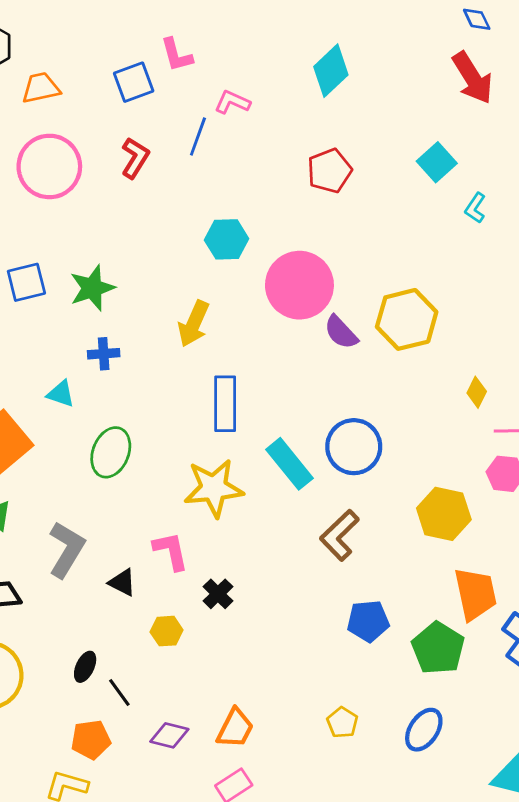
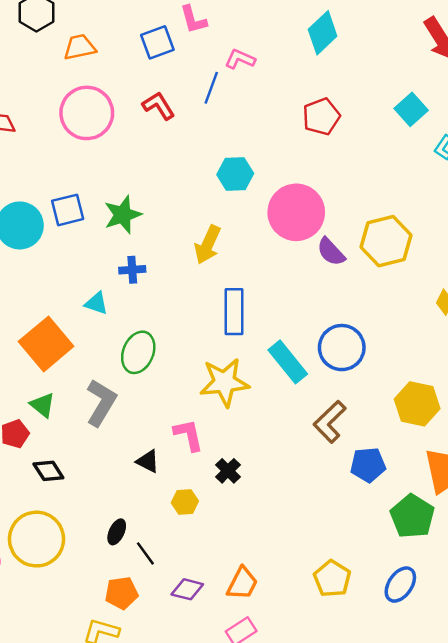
red L-shape: (135, 158) -> (159, 106), turned -64
gray L-shape: (66, 550) -> (101, 403), moved
blue pentagon: (368, 621) -> (368, 465), moved
yellow pentagon: (342, 723) -> (332, 579), size x1.4

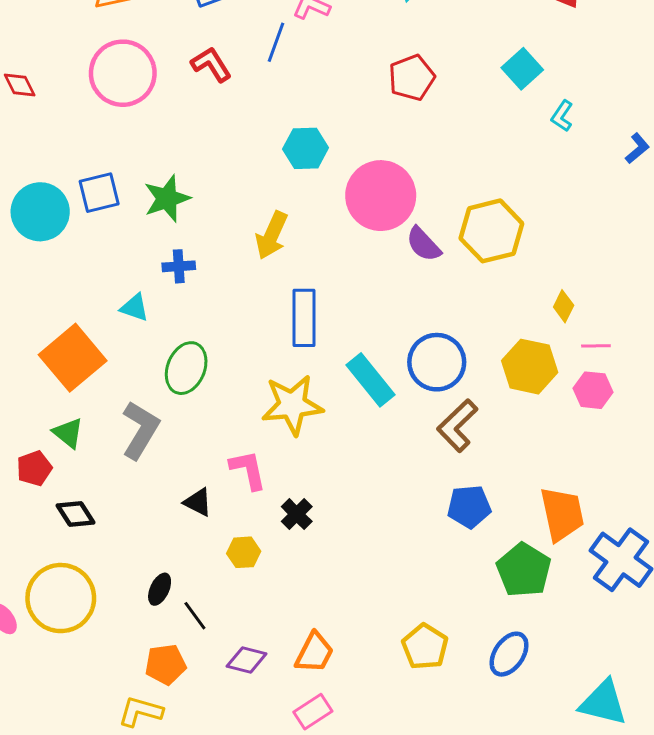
yellow hexagon: (417, 404) -> (530, 367), moved
brown L-shape: (330, 422) -> (457, 426), moved

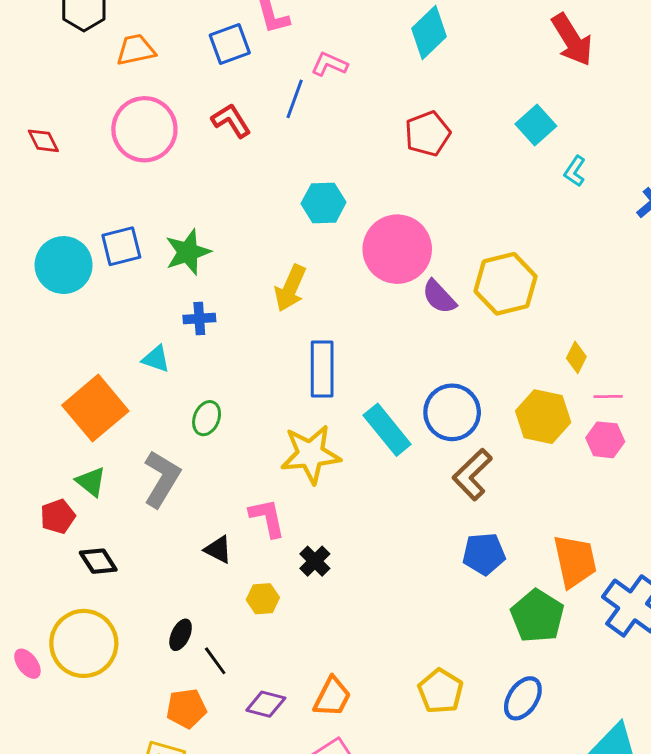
green ellipse: (186, 368) -> (207, 418), size x0.7

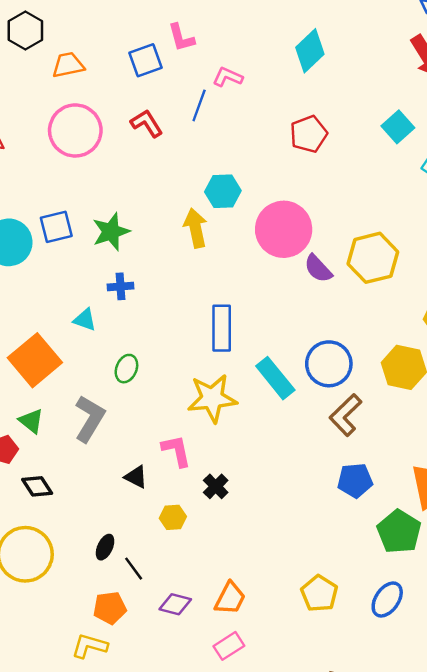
yellow arrow: (290, 288) -> (196, 228), moved, turned 144

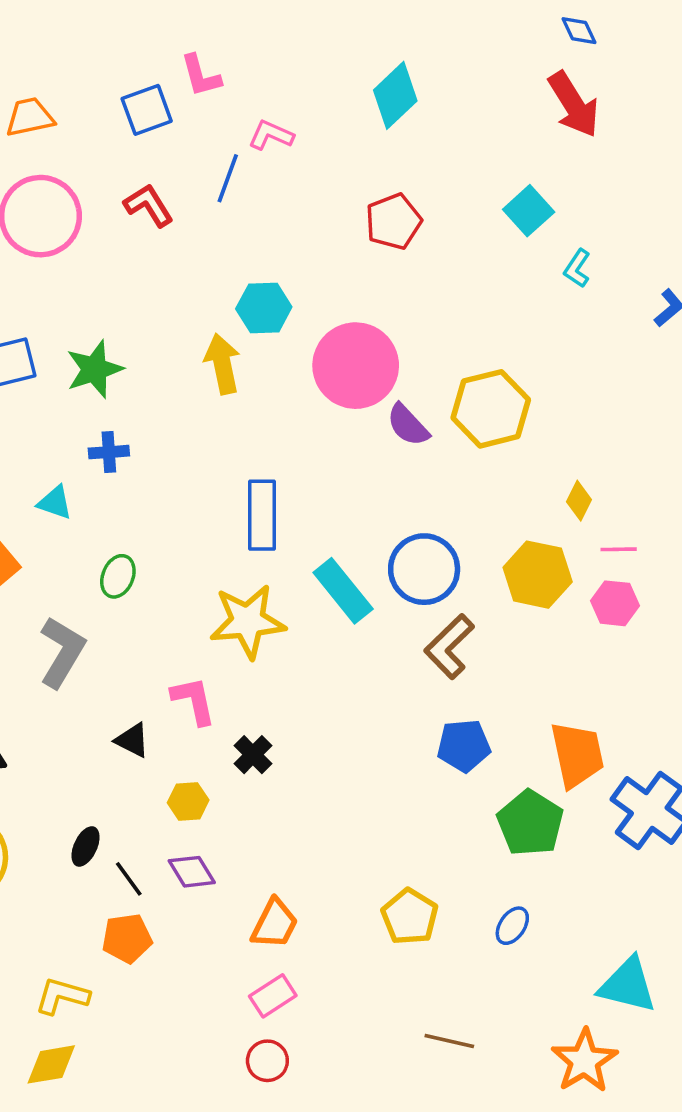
blue ellipse: (387, 599) -> (512, 926), size x0.7
purple diamond: (175, 604) -> (192, 872), moved, turned 44
orange pentagon: (110, 608) -> (127, 938), moved

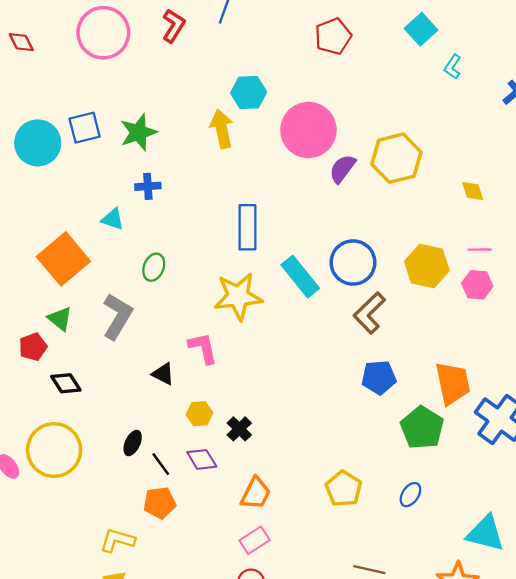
red L-shape: (149, 205) -> (174, 26), turned 64
purple semicircle: (408, 425) -> (342, 169), turned 80
yellow diamond: (579, 501) -> (473, 191), moved, turned -45
black cross: (253, 755) -> (239, 429), moved

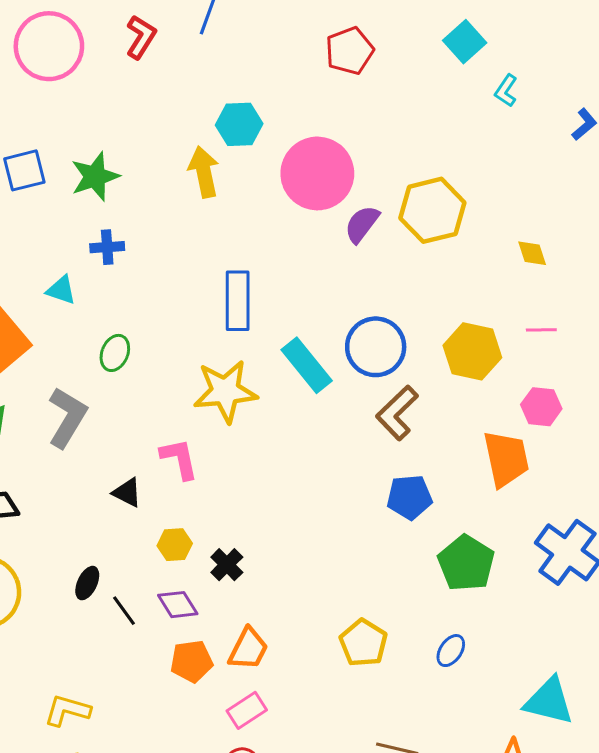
pink hexagon: (477, 285) -> (541, 407), moved
orange trapezoid: (453, 383) -> (506, 459), moved
orange pentagon: (160, 503) -> (192, 661), moved

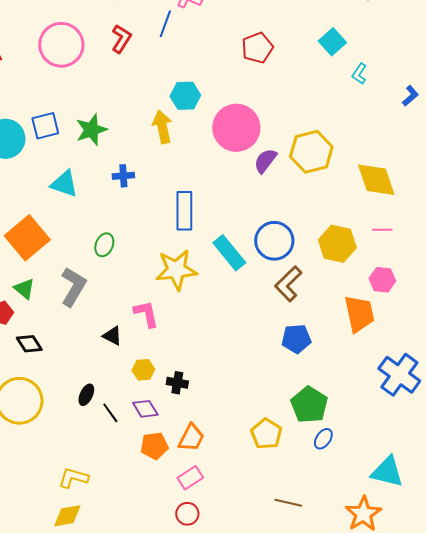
blue cross: (107, 247) -> (123, 176), moved
yellow diamond: (532, 253) -> (376, 180), size x2.0
cyan triangle: (61, 290) -> (64, 184), moved, size x1.4
green pentagon: (466, 563) -> (309, 405), moved
black cross: (227, 565) -> (177, 383), turned -35

